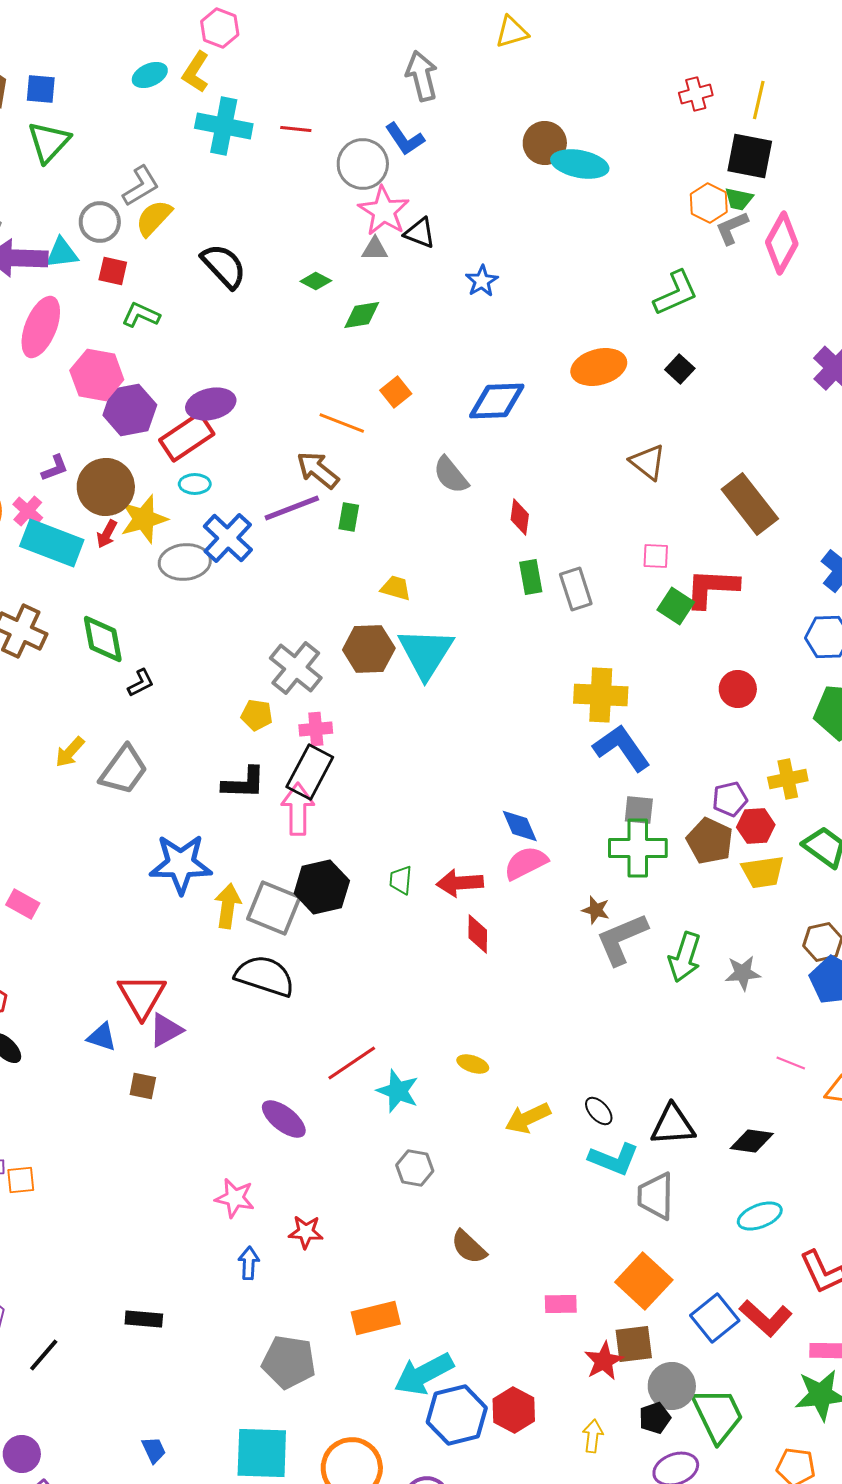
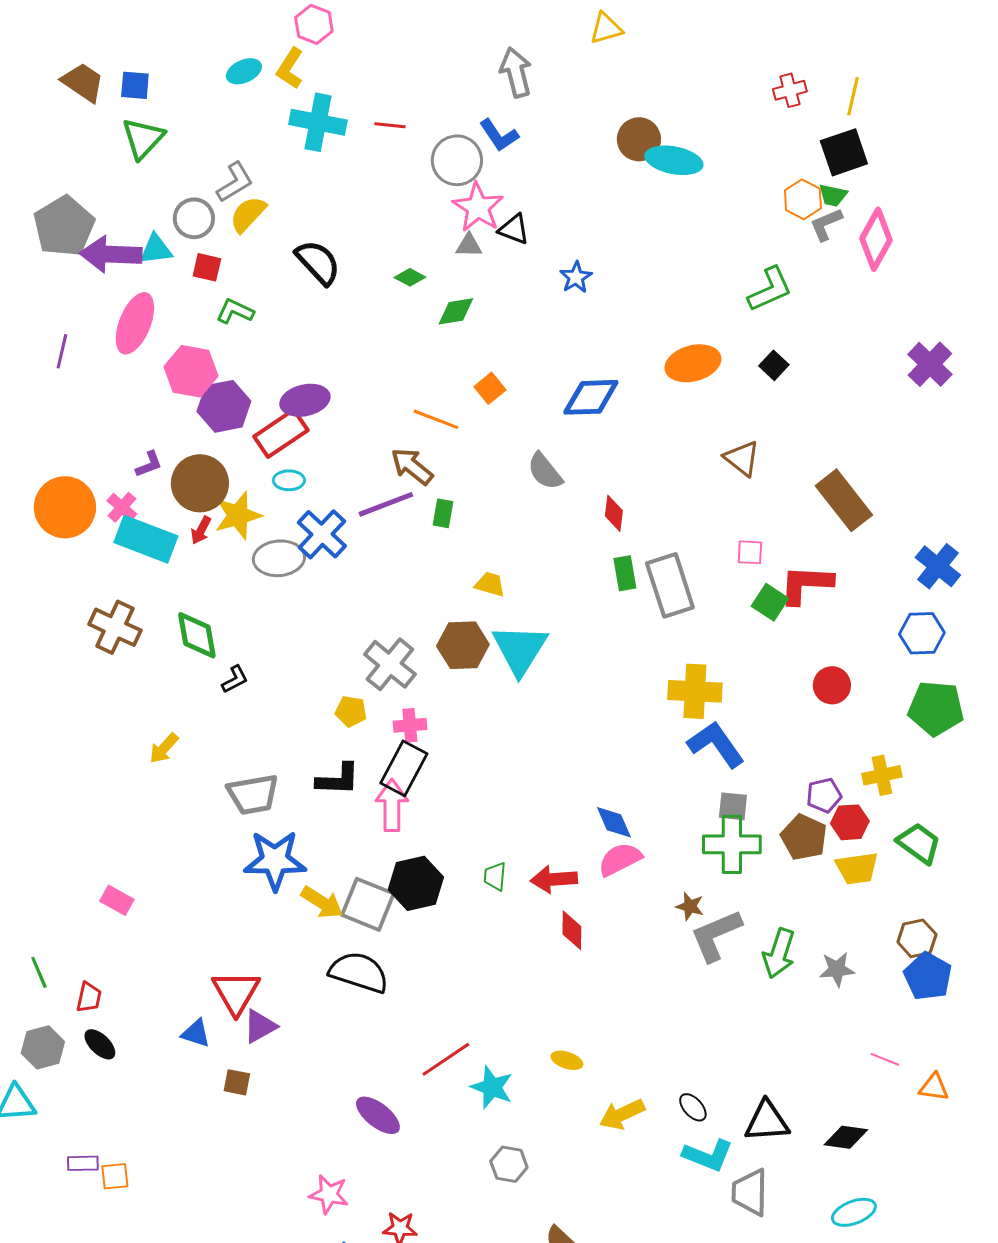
black square: (750, 156) -> (844, 152), turned -30
gray rectangle: (576, 589) -> (670, 585), size x1.5
gray trapezoid: (124, 770) -> (253, 794), moved, turned 44
yellow arrow: (228, 906) -> (322, 902), turned 114

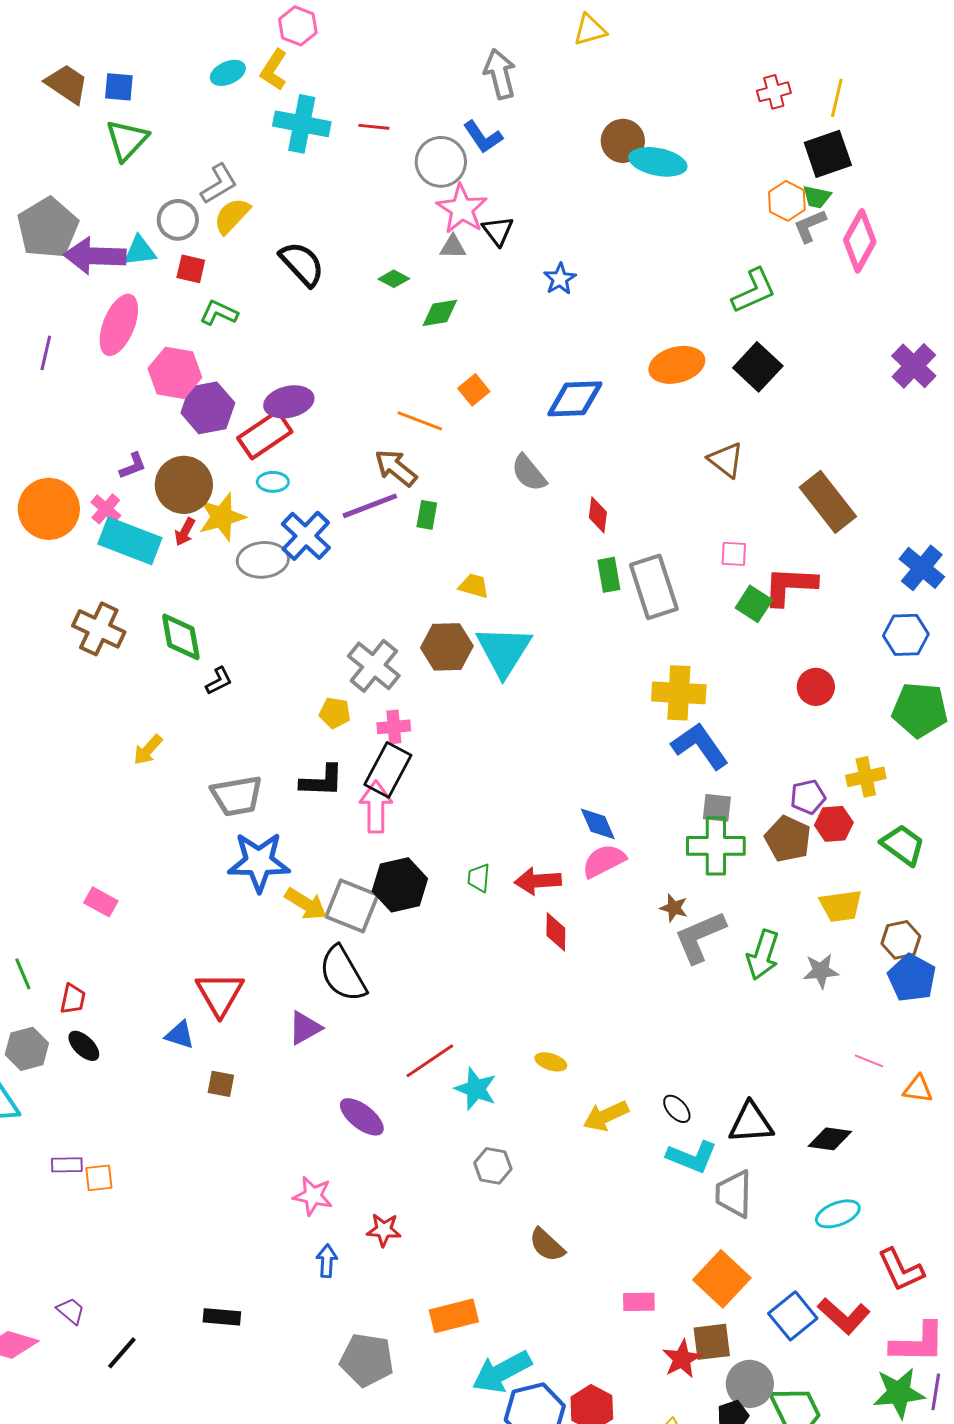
black triangle: (514, 229) -> (498, 231), turned 32
black square: (774, 365) -> (758, 367), size x1.6
yellow trapezoid: (857, 868) -> (841, 906), moved
black semicircle: (359, 972) -> (343, 974), turned -138
purple triangle: (260, 1026) -> (305, 1028), moved

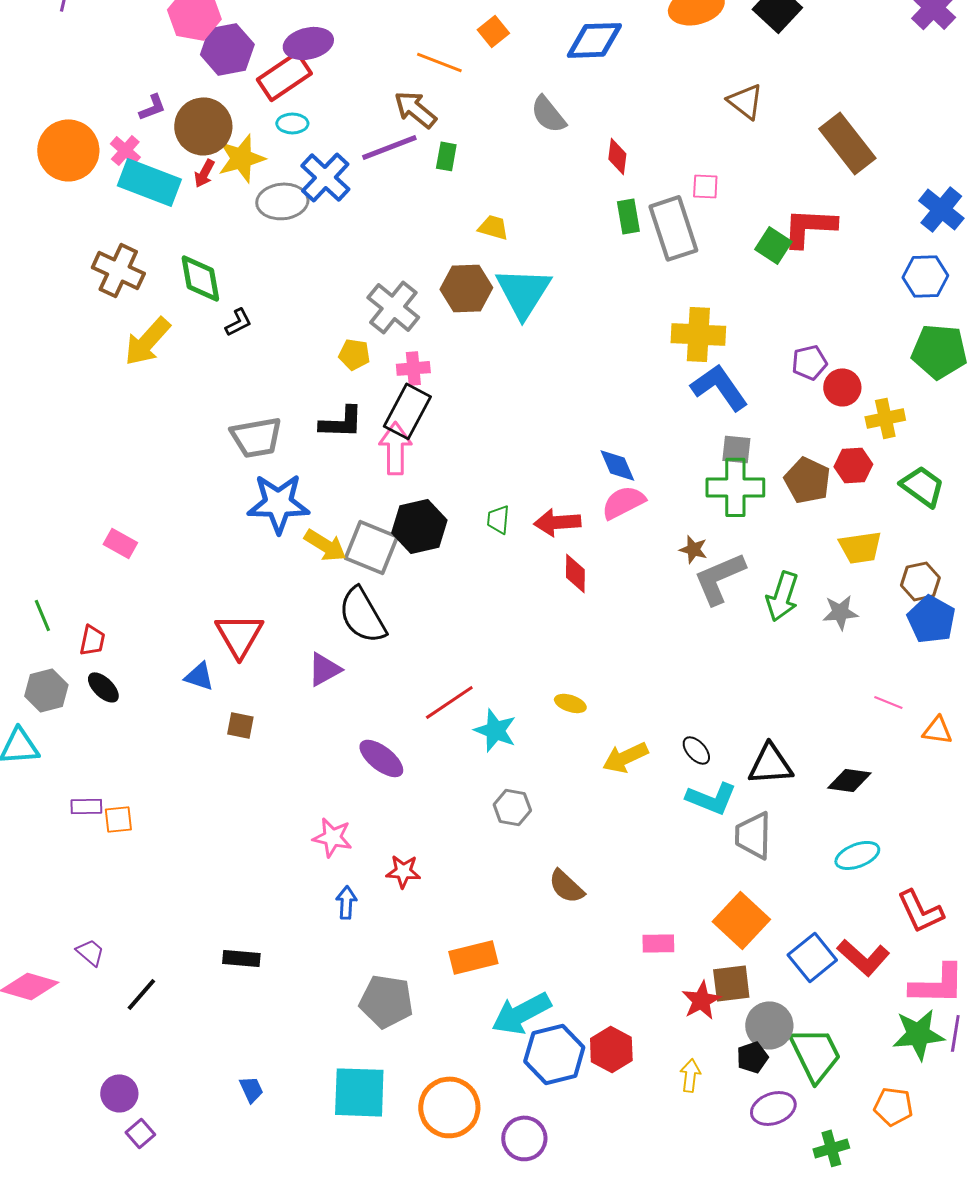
pink square: (734, 554) -> (705, 186), moved
red circle: (816, 687) -> (842, 387), moved
yellow arrow: (148, 750) -> (147, 341), moved, size x1.6
purple pentagon: (808, 797) -> (809, 362), moved

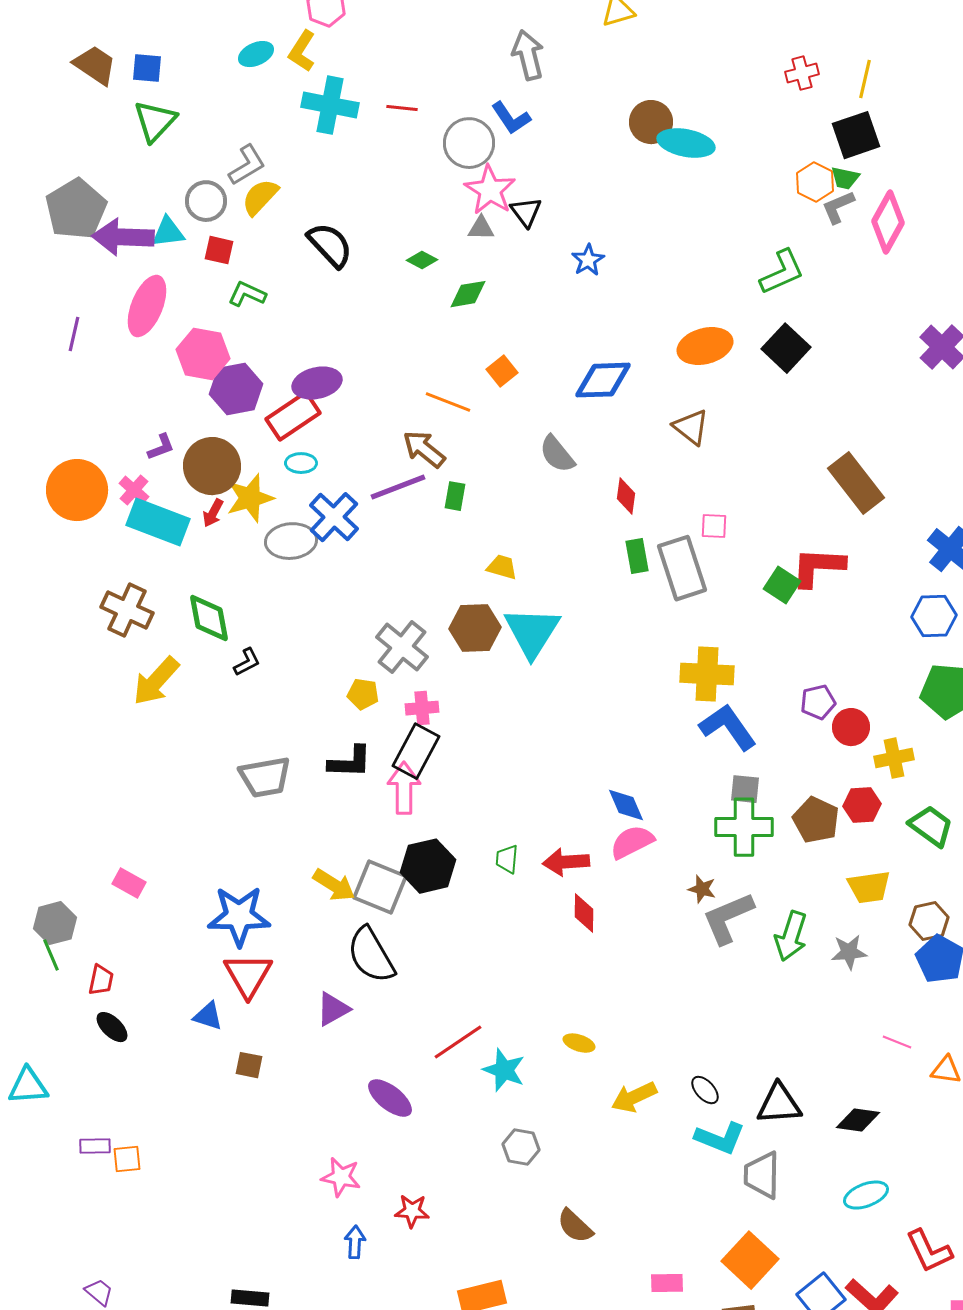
brown triangle: (745, 101) -> (691, 427), moved
blue star: (278, 503) -> (239, 916), moved
gray hexagon: (46, 690) -> (55, 923), moved

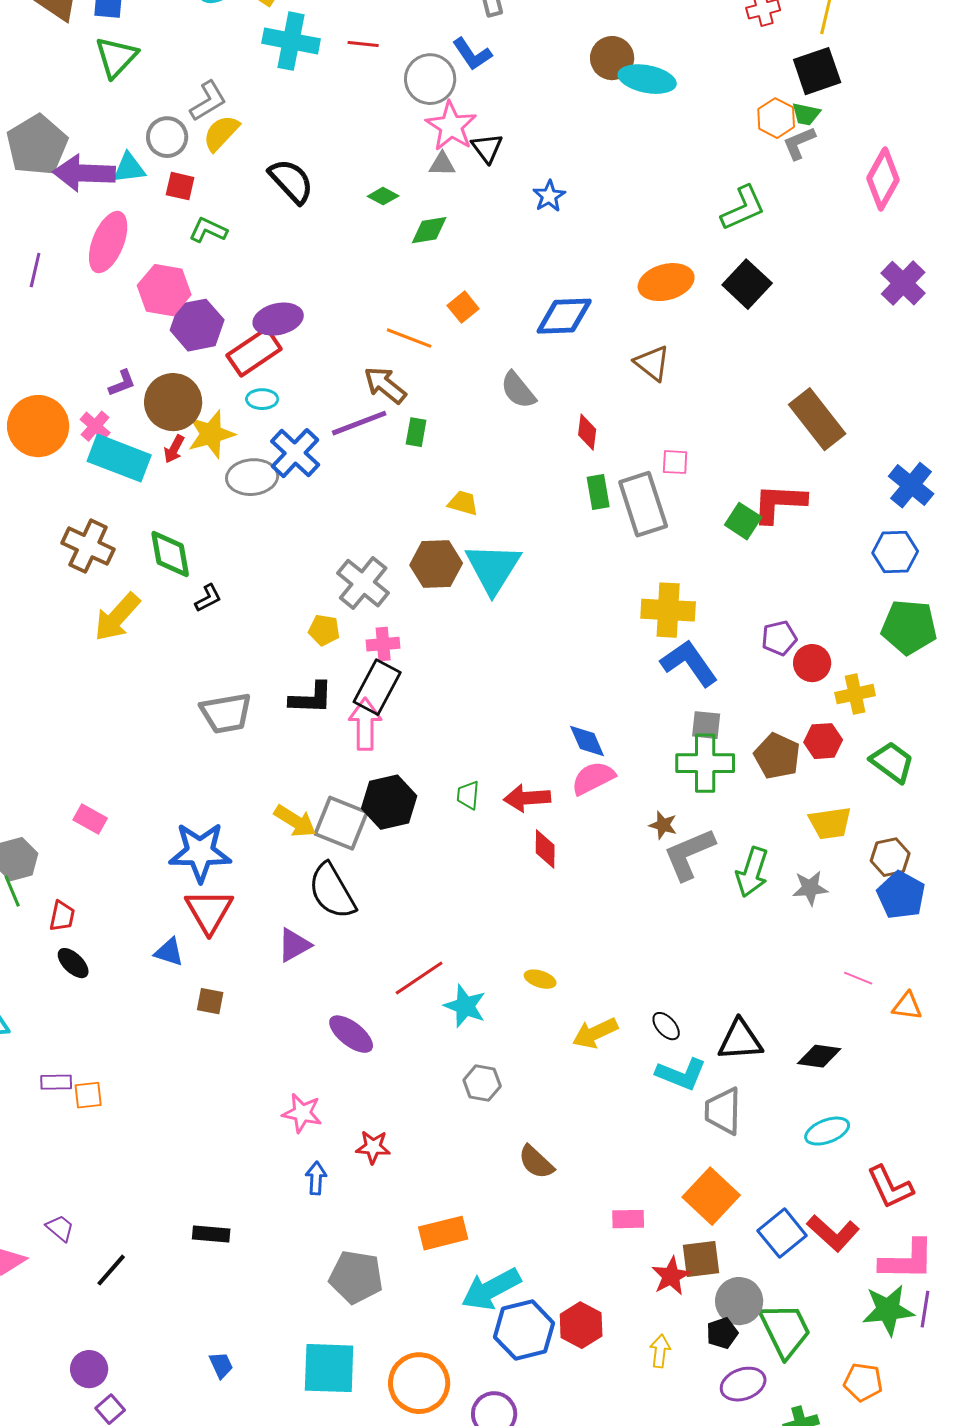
pink diamond: (888, 222) -> (883, 179), moved

